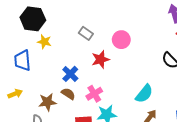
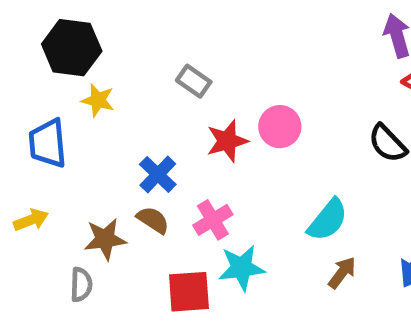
pink circle: (121, 40) -> (280, 127), moved

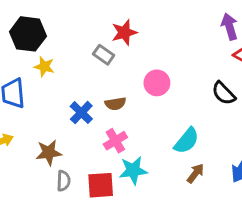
red star: (227, 141) -> (124, 32), moved
brown semicircle: (153, 220) -> (115, 104), moved, turned 138
gray semicircle: (81, 285) -> (64, 181), moved

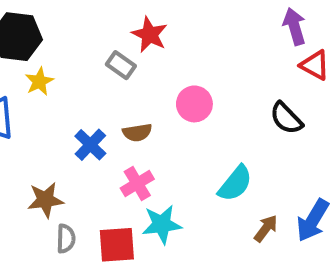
red star: (124, 32) -> (150, 35), turned -30
yellow star: (44, 67) -> (39, 81), turned 30
brown arrow: (195, 173) -> (266, 228), moved

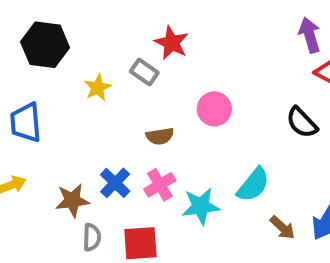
yellow star: (39, 81) -> (98, 88), moved
blue cross: (90, 145) -> (115, 183), moved
cyan star: (162, 224) -> (201, 206), moved
brown arrow: (266, 228) -> (282, 228), turned 96

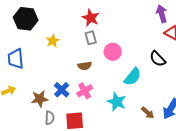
gray rectangle: (144, 72) -> (91, 38), moved, turned 40
cyan semicircle: (253, 185) -> (133, 77), moved
cyan star: (201, 206) -> (117, 102), moved, turned 30

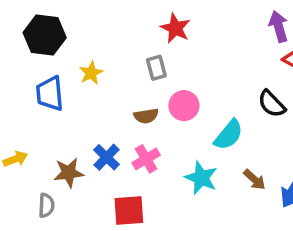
red star: (91, 18) -> (175, 28), moved
pink circle: (113, 52) -> (184, 106), moved
blue trapezoid: (16, 59) -> (50, 94), moved
brown arrow: (148, 113) -> (254, 180), moved
gray semicircle: (50, 118) -> (46, 205), moved

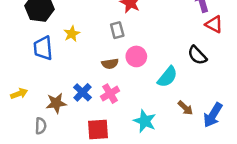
cyan star: (201, 178) -> (145, 121), moved

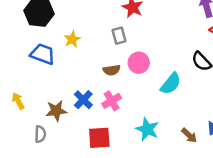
blue trapezoid: (43, 48) -> (43, 54), turned 115
yellow arrow: (19, 94) -> (18, 101), turned -98
brown arrow: (185, 108) -> (189, 135), moved

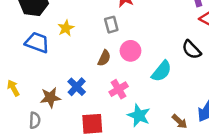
brown semicircle: (112, 70) -> (104, 58), turned -56
pink cross: (112, 101) -> (119, 89), moved

